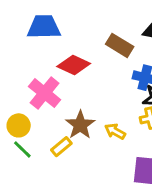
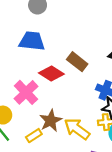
brown rectangle: (120, 45) -> (77, 62), moved
yellow arrow: (115, 131) -> (77, 129), size x1.6

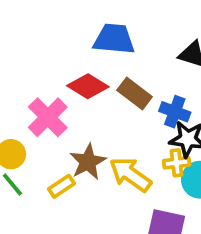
blue trapezoid: (32, 41) -> (114, 39), moved
brown rectangle: (77, 62) -> (135, 94), moved

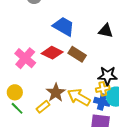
blue trapezoid: (114, 39) -> (64, 26), turned 30
blue cross: (175, 112) -> (102, 102), moved
pink cross: (48, 117) -> (25, 58), moved

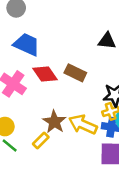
blue trapezoid: (64, 26) -> (27, 44), moved
red diamond: (52, 53) -> (45, 74), turned 35

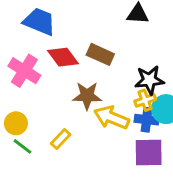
brown star: (54, 122) -> (87, 96), moved, turned -30

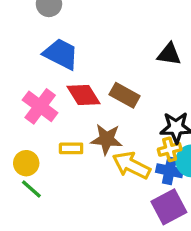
yellow rectangle: (61, 139) -> (71, 148), moved, turned 42
purple square: (149, 153) -> (169, 207), turned -32

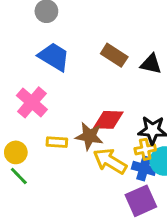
red diamond: (84, 95) -> (108, 120), moved, turned -60
brown rectangle: (125, 95) -> (114, 55), moved

